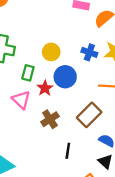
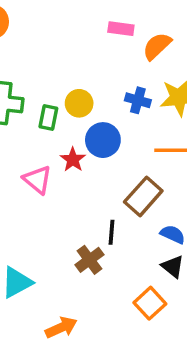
green rectangle: (28, 73) -> (48, 117), moved
brown cross: (50, 119) -> (89, 260), moved
black line: (68, 151) -> (111, 232), moved

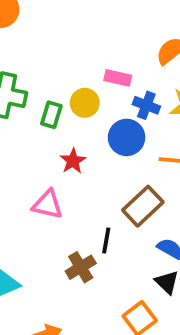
pink rectangle: (121, 29) -> (118, 78), moved
blue circle: (103, 140) -> (127, 137), moved
pink triangle: (37, 180) -> (48, 204), moved, turned -32

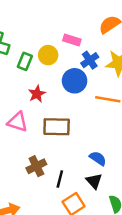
blue cross: (146, 105) -> (90, 60), turned 30
brown rectangle: (143, 206) -> (57, 127), moved, turned 40
black line: (106, 241) -> (60, 179), moved

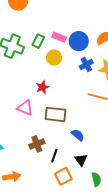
pink rectangle: (72, 40) -> (59, 37), moved
green rectangle: (25, 61) -> (38, 41), moved
blue circle: (75, 81) -> (79, 41), moved
blue semicircle: (98, 158) -> (78, 135), moved

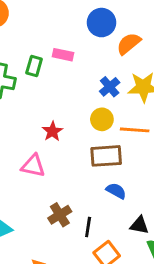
blue circle: (79, 41) -> (101, 23), moved
yellow circle: (54, 58) -> (102, 119), moved
brown rectangle: (56, 114) -> (106, 156), moved
black triangle: (81, 160) -> (139, 225), moved, turned -32

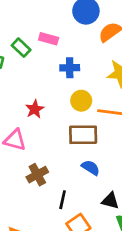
green rectangle: (34, 66) -> (21, 48), turned -66
blue cross: (110, 87) -> (70, 68), moved, turned 36
brown cross: (60, 215) -> (37, 175), moved

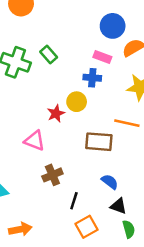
pink rectangle: (49, 39) -> (102, 57), moved
yellow circle: (81, 101) -> (77, 102), moved
blue semicircle: (91, 168) -> (110, 182), moved

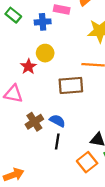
blue cross: (92, 78) -> (43, 22), moved
blue semicircle: (110, 182) -> (57, 121), moved
orange square: (86, 227) -> (87, 162), moved

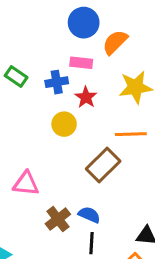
red star: (28, 67) -> (86, 97), moved
brown rectangle: (71, 85) -> (103, 165), turned -35

